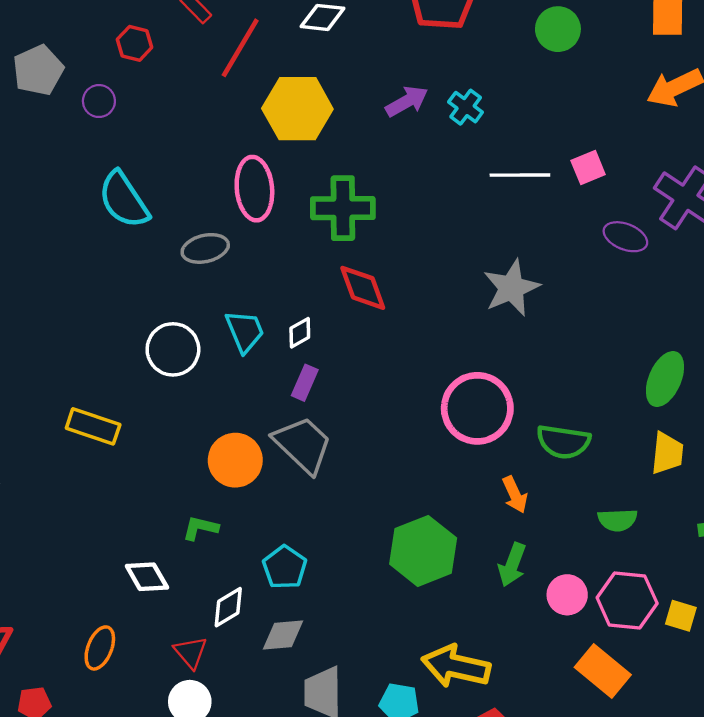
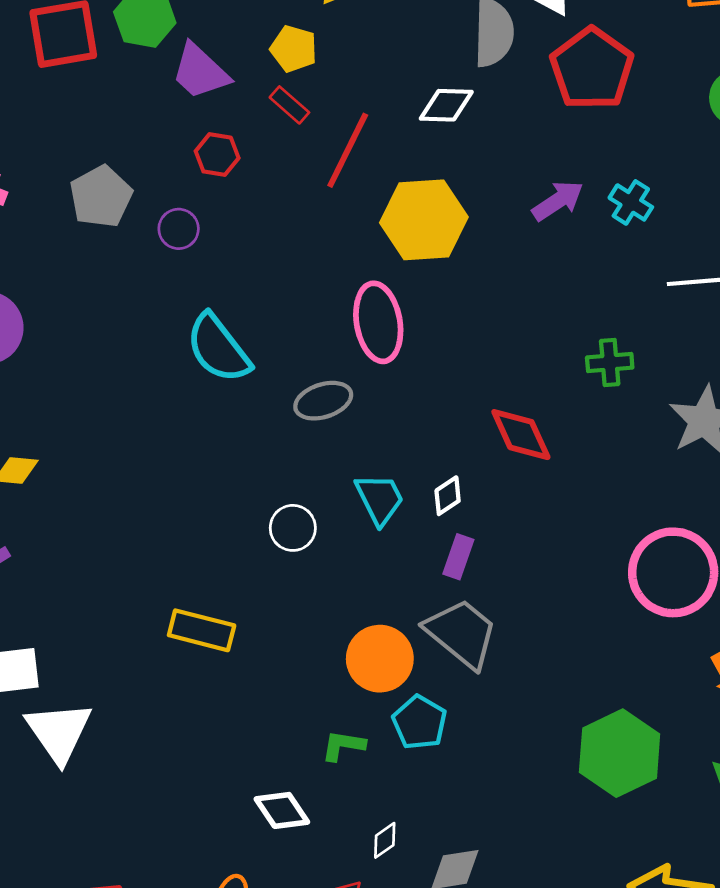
green cross: (343, 208) -> (610, 363), moved, size x0.6
white circle: (173, 349) -> (293, 528), size x0.7
cyan pentagon: (285, 567) -> (420, 722), moved
white diamond: (228, 607) -> (385, 840), size x0.7

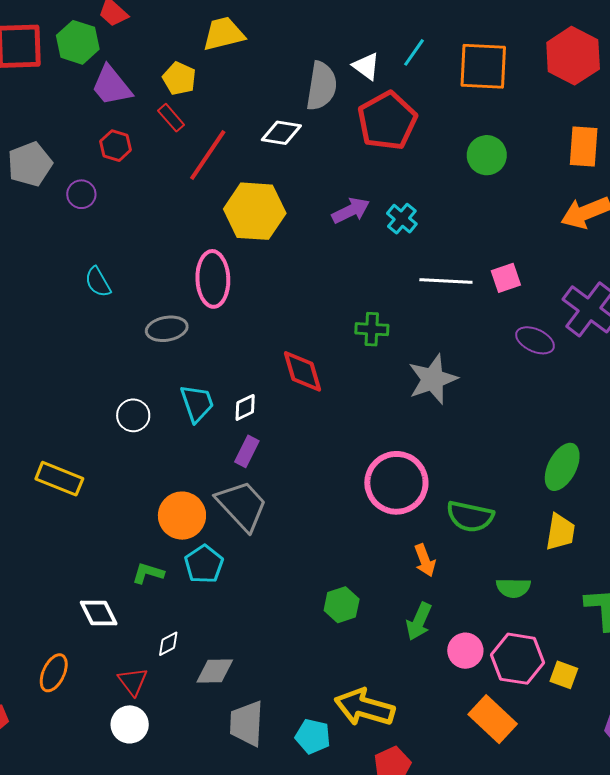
cyan semicircle: (218, 348) -> (98, 282), size x0.6
green hexagon: (620, 753) -> (342, 605), size x0.6

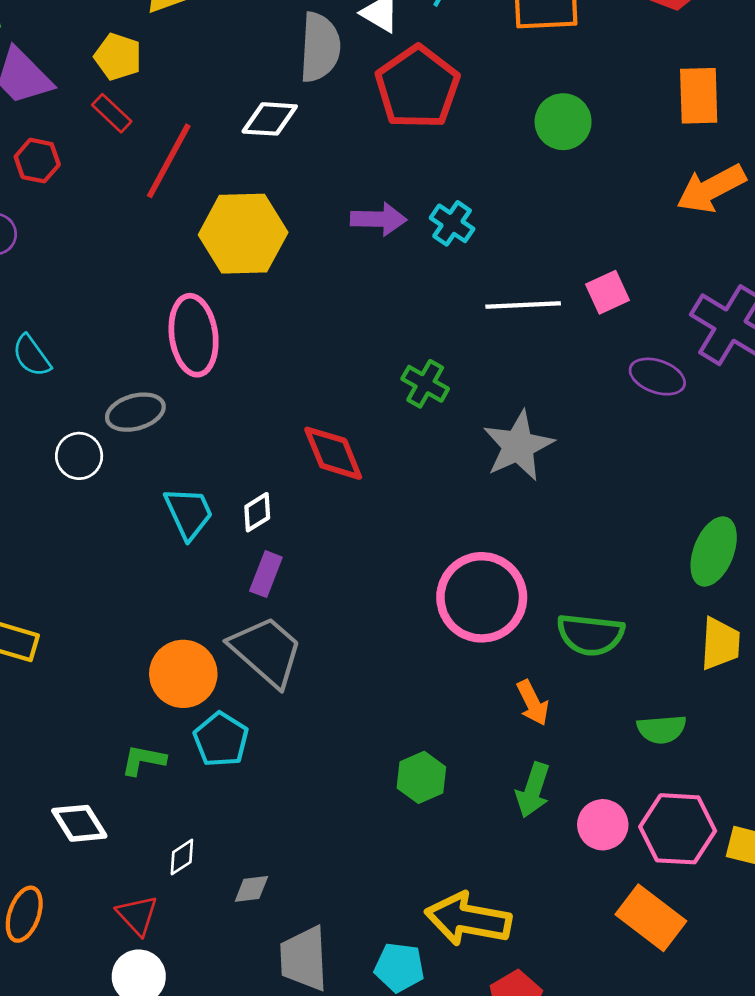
purple arrow: (351, 211) -> (379, 219), turned 33
green cross: (372, 329) -> (425, 384), turned 32
white circle: (133, 415) -> (79, 456), moved
gray diamond: (215, 671) -> (251, 889), size x0.7

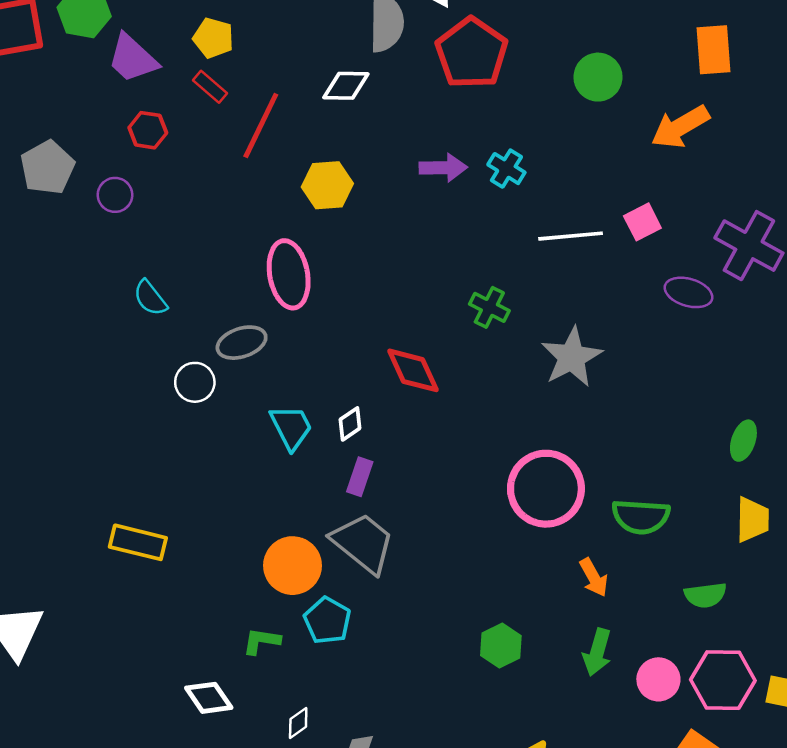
orange arrow: (711, 189) -> (680, 127), moved
yellow hexagon: (243, 234) -> (327, 185), size x0.7
green ellipse: (714, 552) -> (743, 441), size x0.7

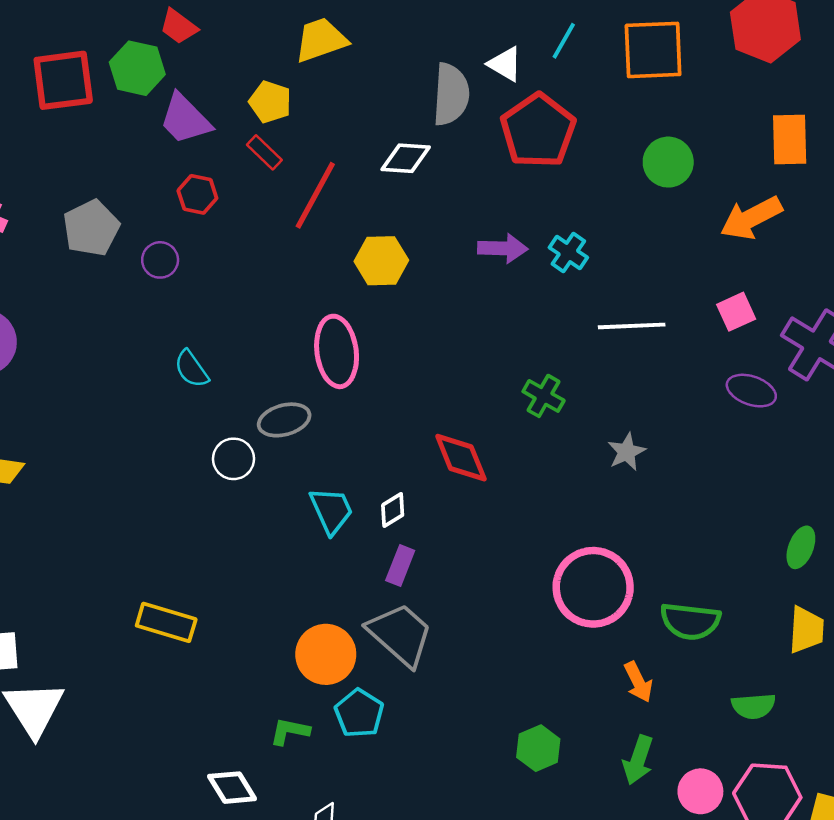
pink square: (642, 222) -> (736, 312), moved
gray star: (572, 357) -> (627, 452), size x0.6

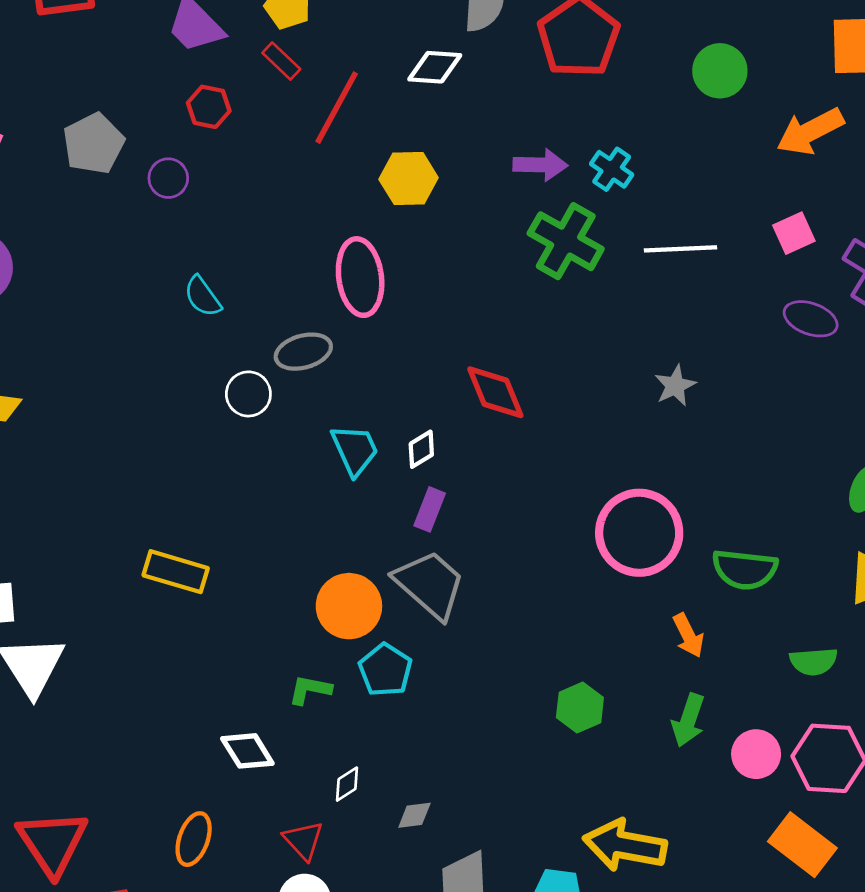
green cross: (544, 396) -> (566, 241), moved, size x1.6

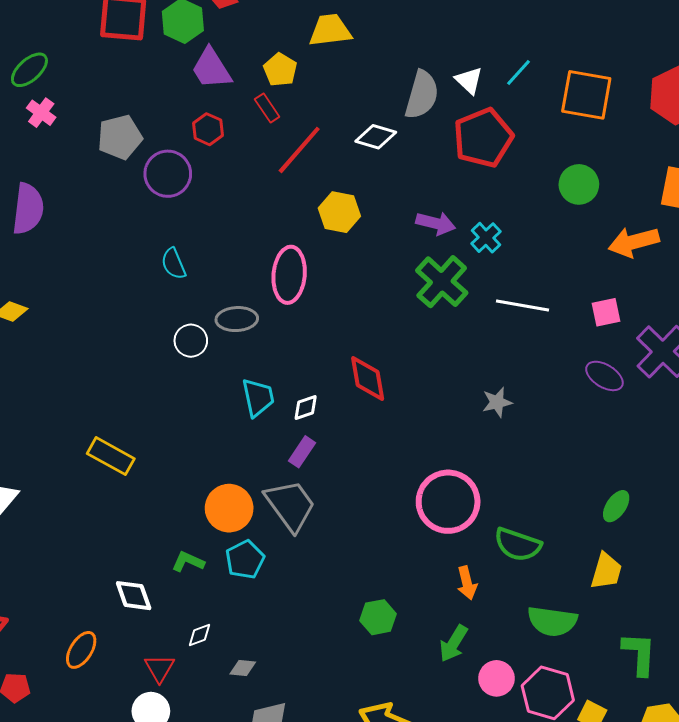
purple circle: (168, 178) -> (168, 174), size x1.6
green semicircle: (814, 661) -> (552, 621), size x1.4

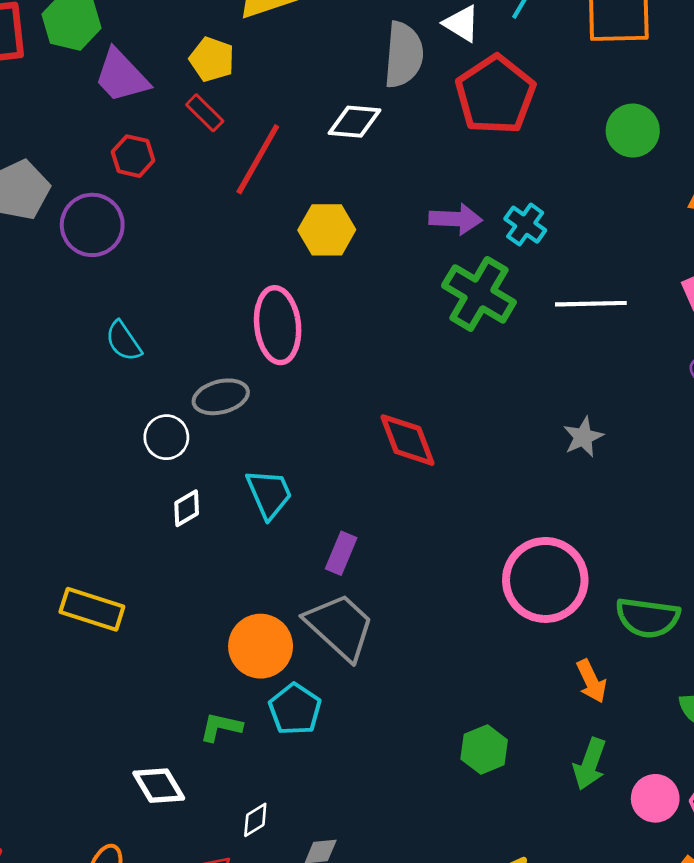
white diamond: (306, 408) -> (187, 508), moved

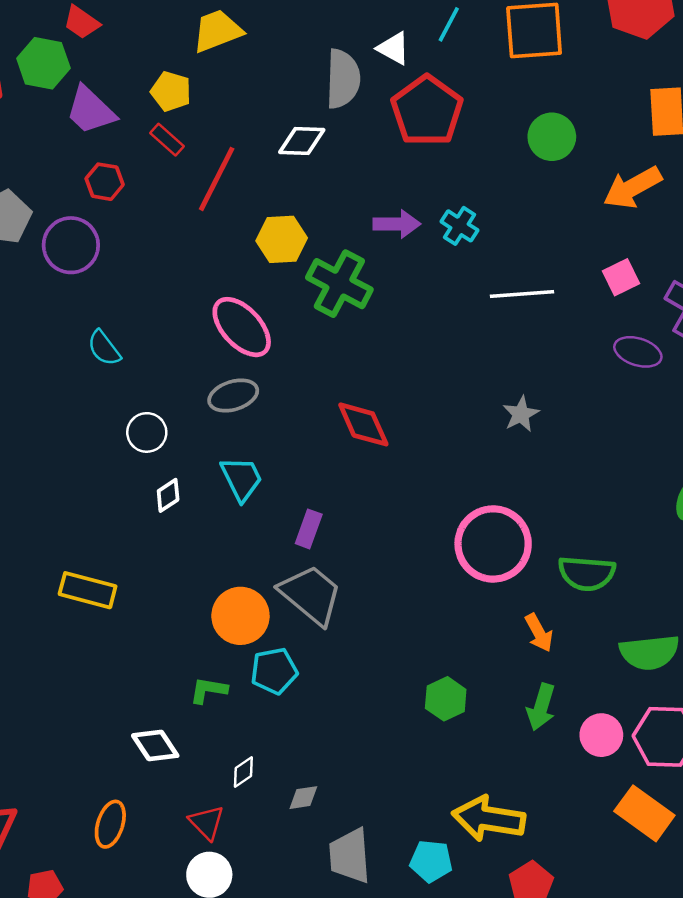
green cross: (479, 294) -> (339, 284), moved
pink ellipse: (278, 325) -> (242, 327), turned -34
gray ellipse: (221, 397) -> (233, 396), moved
cyan pentagon: (295, 709) -> (274, 671), turned 30

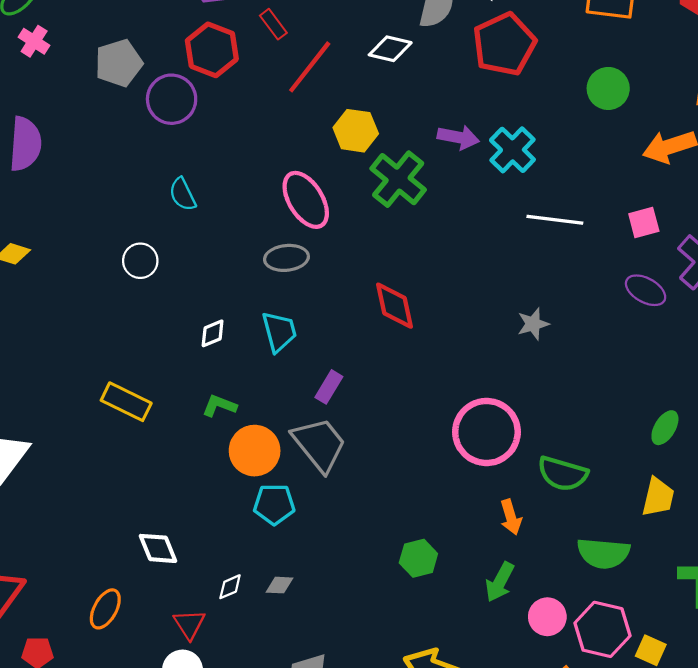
red hexagon: (105, 182) -> (212, 50), size x1.6
cyan cross: (459, 226) -> (512, 150), size x1.4
white circle: (147, 432) -> (140, 261), moved
green L-shape: (208, 690) -> (219, 406), moved
gray diamond: (303, 798) -> (279, 585), moved

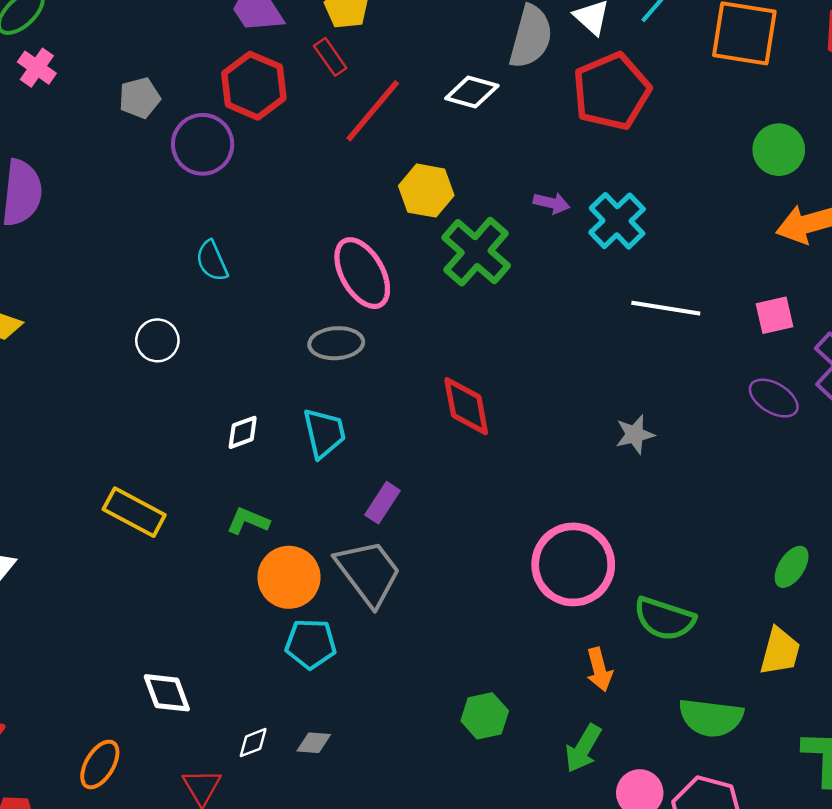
gray pentagon: (119, 63) -> (140, 98), size x0.7
green circle: (608, 88) -> (779, 150), moved
purple arrow: (458, 137) -> (551, 203), size x0.7

